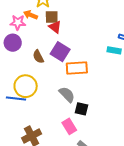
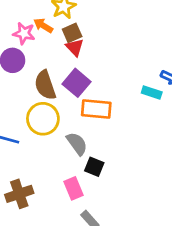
brown square: (52, 17) -> (72, 33), turned -32
brown semicircle: (38, 57) -> (45, 85), size x1.5
yellow circle: (26, 86) -> (43, 119), moved

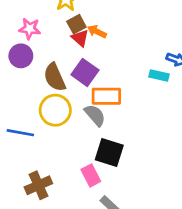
orange arrow: (43, 26) -> (97, 32), moved
gray semicircle: (77, 144) -> (95, 115), moved
black square: (94, 167) -> (109, 153), size x1.5

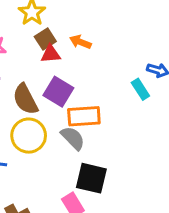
orange arrow: (97, 32) -> (80, 42), moved
red triangle: (80, 38) -> (51, 54), turned -42
cyan rectangle: (159, 75) -> (140, 89), turned 48

